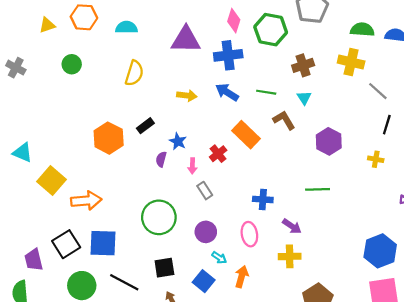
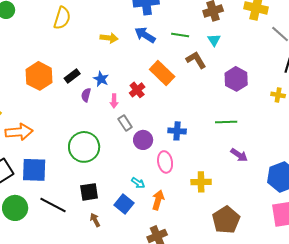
black rectangle: (145, 126) -> (72, 76), moved
purple arrow: (292, 226) -> (239, 155), moved
purple circle: (206, 232) -> (143, 140), moved

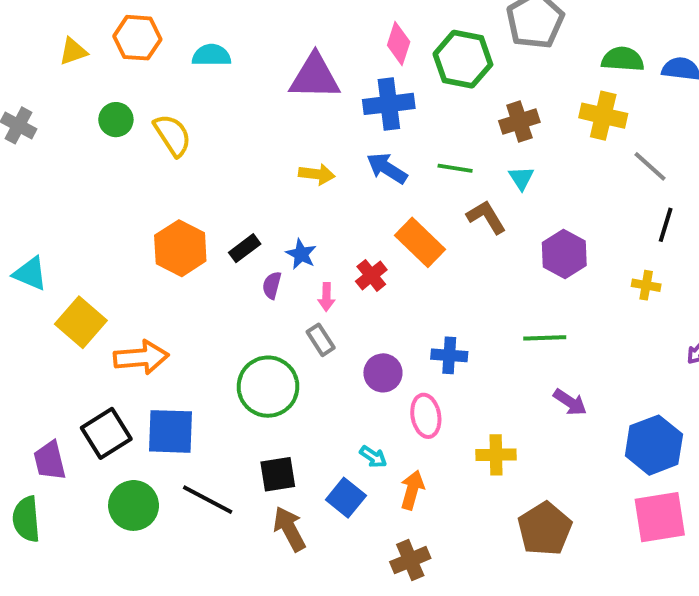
yellow semicircle: (62, 18) -> (172, 135), moved, turned -50
gray rectangle: (125, 123) -> (321, 340), moved
brown arrow: (95, 220) -> (289, 529), size x1.6

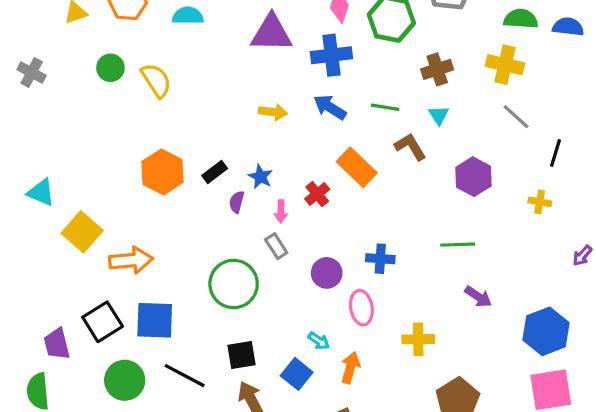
gray line: (650, 166) -> (516, 117), moved

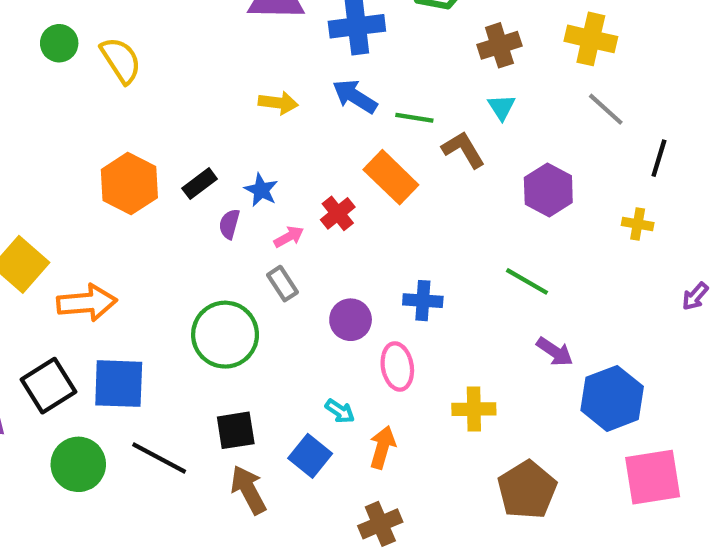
green line: (385, 107) -> (414, 118), moved
pink arrow: (281, 211) -> (289, 237), turned -120
green line: (458, 245) -> (527, 281), turned 32
blue hexagon: (546, 331) -> (612, 398), moved

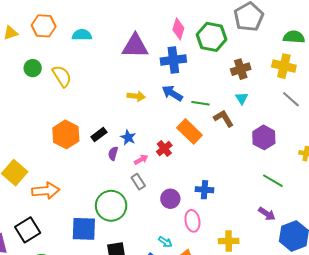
green line: (527, 281) -> (273, 181), moved
blue square: (119, 384) -> (84, 229), moved

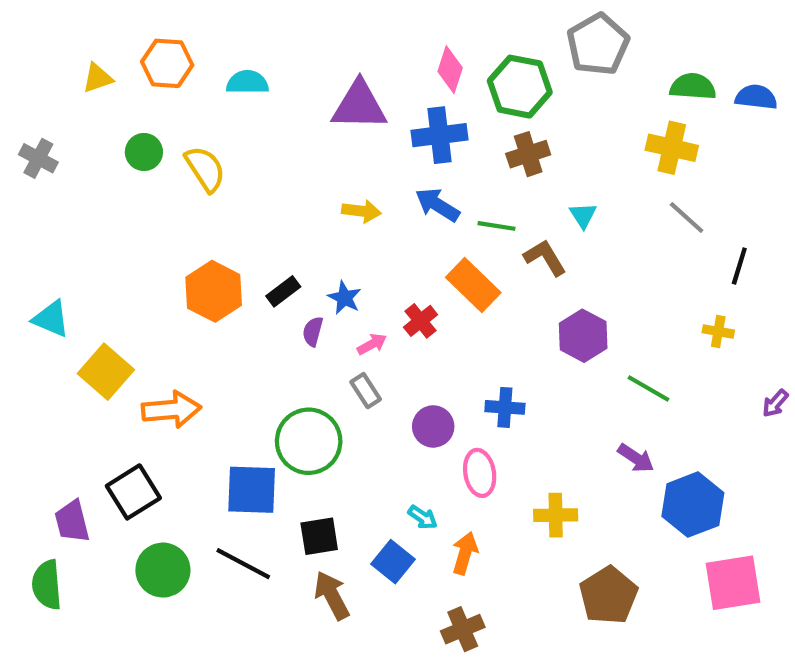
brown cross: (241, 69) -> (528, 154), moved
purple hexagon: (264, 137) -> (583, 336), moved

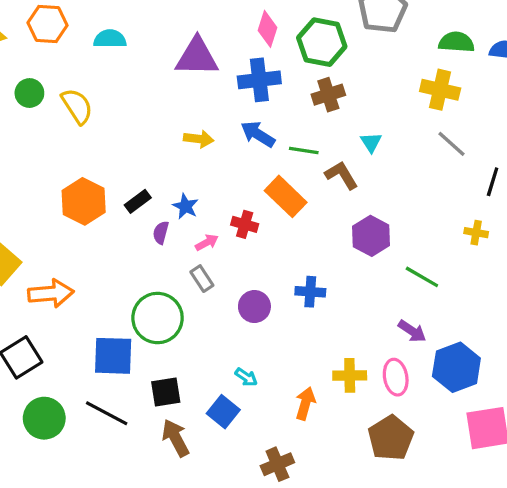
red cross: (421, 321) -> (245, 224), turned -35
pink ellipse: (480, 473) -> (396, 377), moved
orange arrow: (465, 553) -> (305, 403), moved

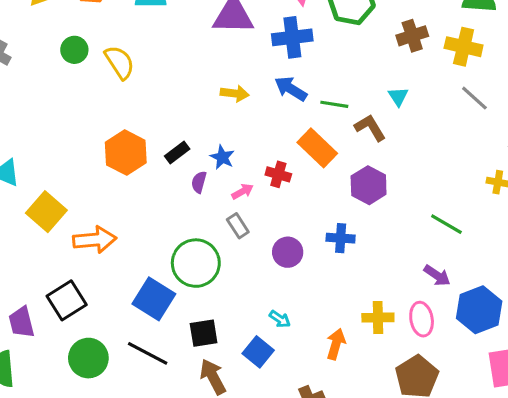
brown cross: (328, 95) -> (412, 36), moved
purple hexagon: (371, 236) -> (369, 185), moved
blue square: (113, 356) -> (154, 299), turned 30

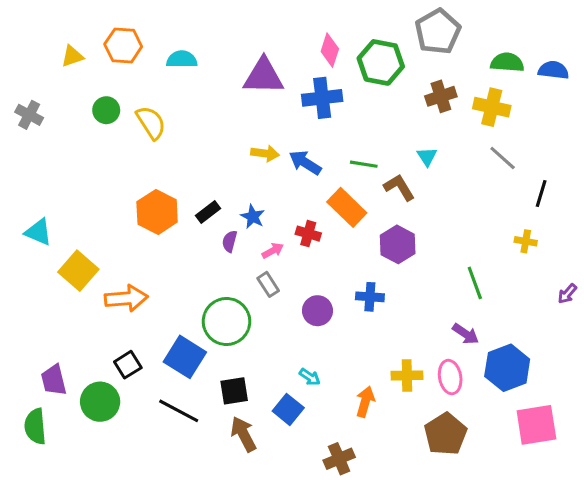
blue arrow: (291, 89) -> (305, 163), moved
green line: (446, 224) -> (475, 283), turned 40
black square: (67, 300) -> (128, 365), moved, size x0.7
green circle: (88, 358) -> (100, 402), moved

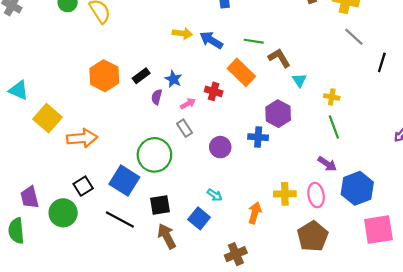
cyan triangle: (427, 156) -> (299, 80), moved
yellow cross: (526, 241) -> (332, 97), moved
purple hexagon: (398, 244) -> (278, 114), moved

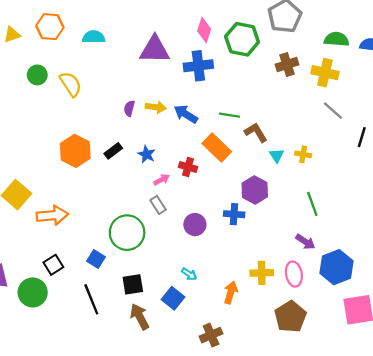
purple semicircle: (157, 97) -> (129, 108), moved
yellow cross: (332, 97) -> (303, 154), moved
blue square: (124, 181) -> (96, 259), size x0.6
black line: (120, 220) -> (91, 299), turned 40

